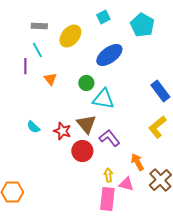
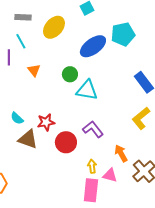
cyan pentagon: (142, 25) -> (123, 34), moved, turned 30
brown triangle: (86, 124) -> (28, 139), moved, turned -30
red star: (62, 131) -> (46, 122), turned -30

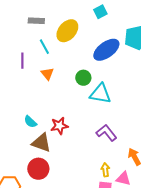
cyan line: (21, 41) -> (44, 47), moved
red circle: (66, 142) -> (38, 169), moved

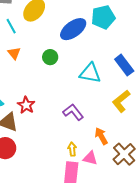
cyan triangle: (100, 94) -> (90, 73), moved
red star: (59, 126) -> (26, 105), turned -30

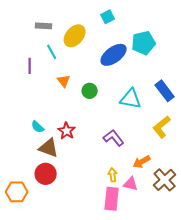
orange triangle: (14, 53) -> (64, 81), moved
green circle: (50, 57) -> (90, 91), moved
orange arrow: (101, 136) -> (142, 162), turned -90

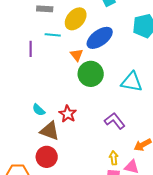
cyan line: (52, 52) -> (53, 35), turned -56
blue ellipse: (114, 55) -> (100, 38), moved
orange triangle: (64, 81) -> (77, 55), moved
green circle: (90, 91) -> (91, 74), size x1.6

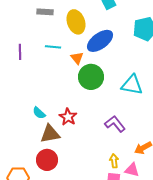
yellow ellipse: (76, 19) -> (76, 22), turned -60
cyan line: (53, 35) -> (53, 47), moved
purple line: (31, 49) -> (20, 52), moved
brown triangle: (50, 131) -> (50, 134), turned -30

